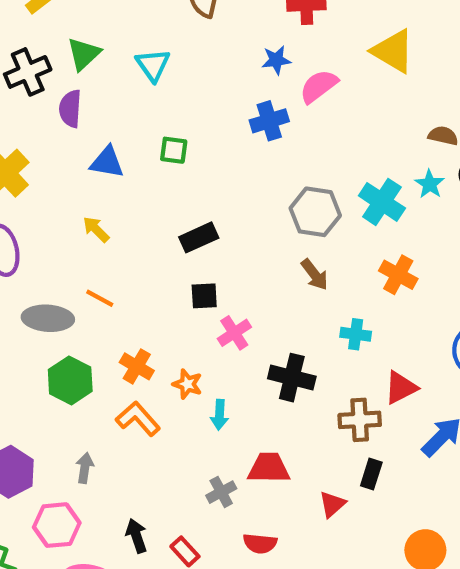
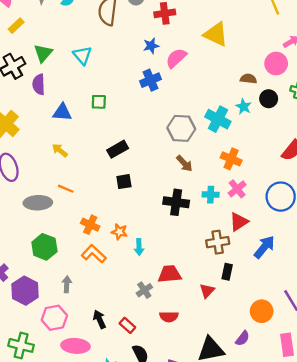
pink cross: (234, 333) -> (237, 189), moved
black cross: (292, 378) -> (176, 202), moved
green hexagon: (70, 380) -> (44, 247), moved

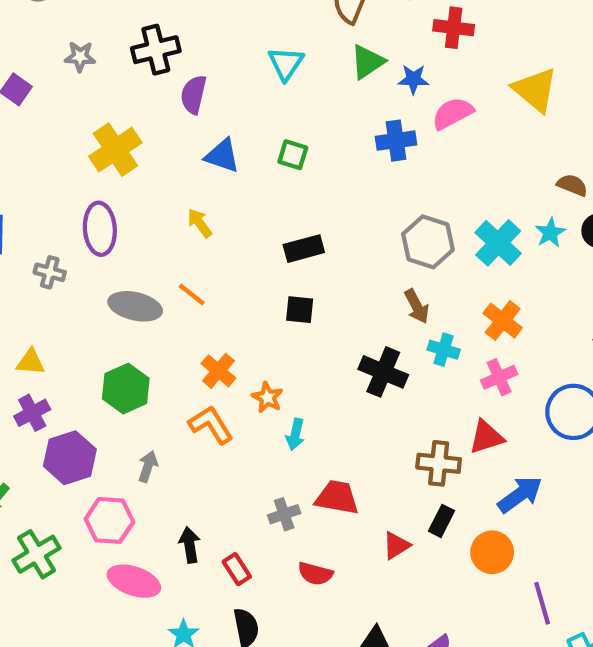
green triangle: (43, 53) -> (367, 62), moved
cyan cross: (211, 195) -> (444, 350), moved
orange circle: (262, 311) -> (492, 552), moved
green cross: (21, 345) -> (36, 554), turned 30

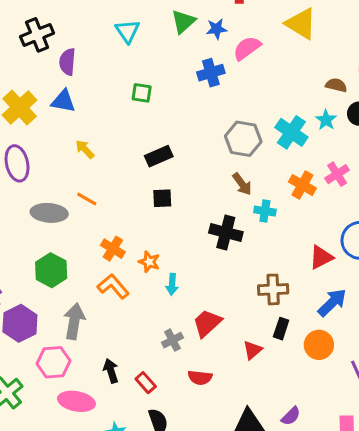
blue triangle: (222, 156) -> (63, 101), moved
pink cross: (499, 377) -> (337, 174), moved
red triangle: (486, 437) -> (321, 257), moved
gray arrow: (148, 466) -> (74, 321), size x1.6
red trapezoid: (337, 497) -> (207, 323), turned -44

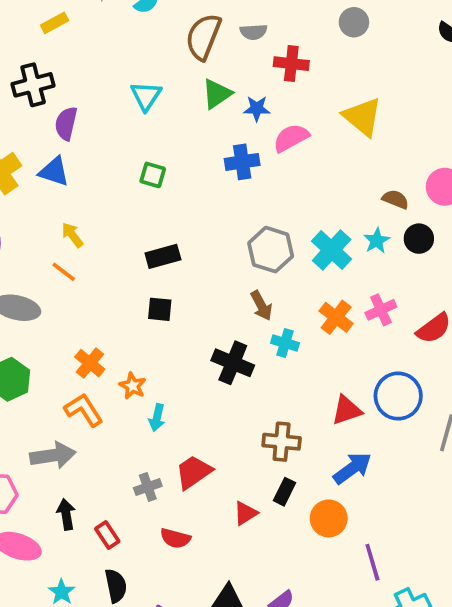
orange line: (87, 199) -> (64, 272), moved
gray arrow: (74, 321) -> (53, 455), moved, turned 64

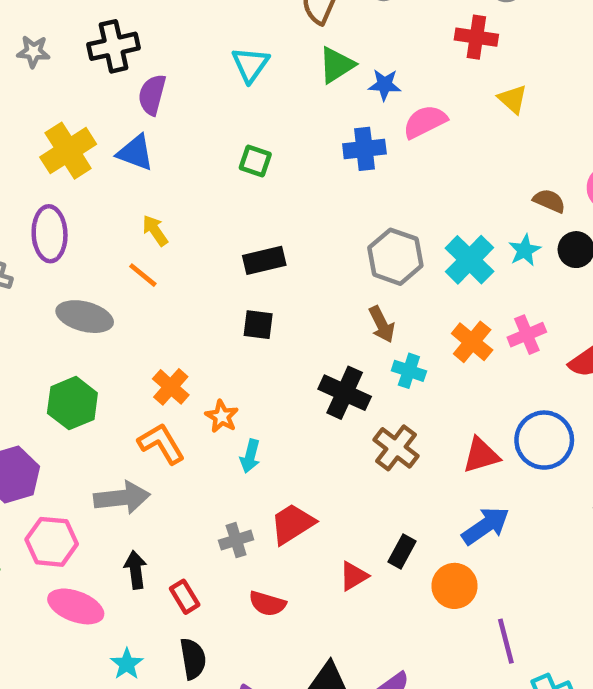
red cross: (291, 64) -> (476, 37), moved
yellow triangle: (362, 117) -> (513, 99), size x0.6
brown cross: (282, 442) -> (396, 448), moved, turned 30

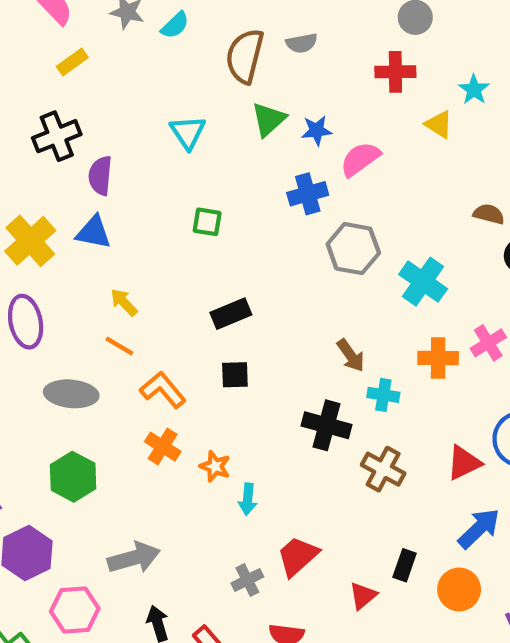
cyan star: (525, 250) -> (474, 90), moved
gray hexagon: (395, 257) -> (353, 249), moved
orange cross: (472, 342) -> (438, 358), turned -30
orange L-shape: (161, 444) -> (163, 390), moved

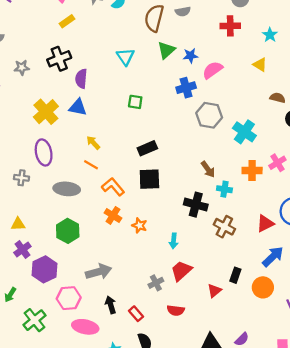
yellow triangle: (439, 124) -> (260, 65), moved
black square: (235, 375) -> (149, 179), size x1.5
cyan arrow: (248, 499) -> (174, 241), moved

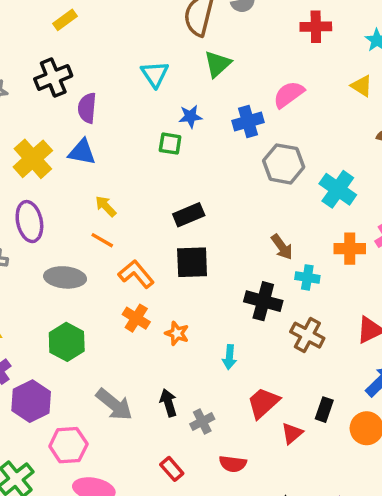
blue star: (190, 56) -> (190, 116), moved
red trapezoid: (181, 271) -> (263, 403), moved
gray arrow: (99, 272) -> (114, 405), turned 55
black arrow: (111, 305) -> (168, 403), moved

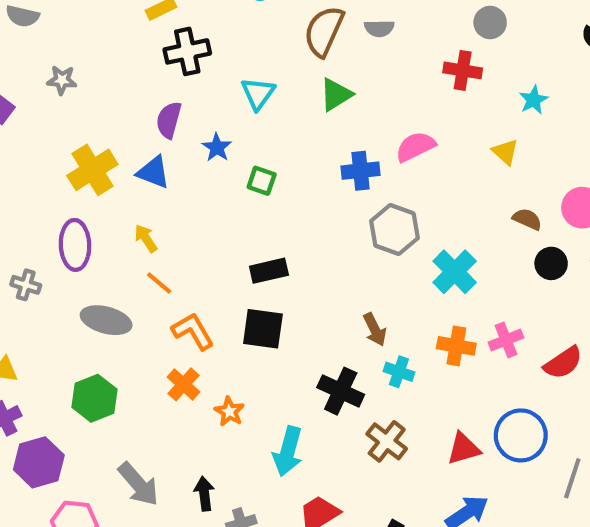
black cross: (53, 77) -> (187, 51), moved
blue star: (190, 116) -> (217, 147), moved, turned 30
yellow arrow: (106, 206) -> (146, 238), moved
cyan arrow: (229, 357) -> (288, 451), size x1.6

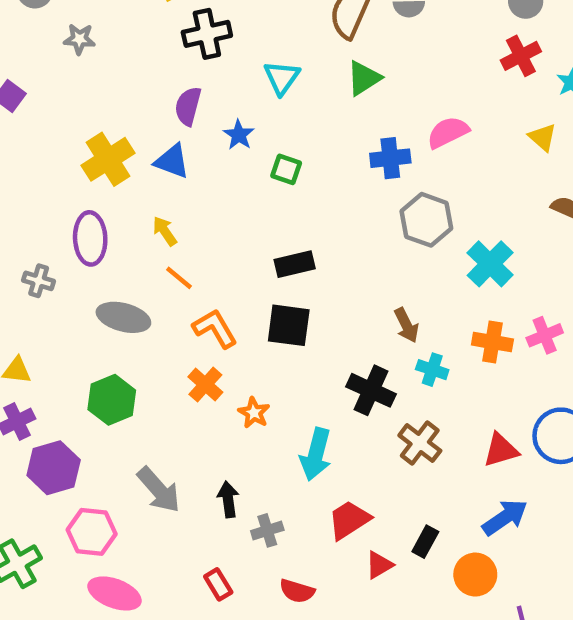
red cross: (463, 70) -> (521, 56), moved, turned -36
gray star: (62, 80) -> (79, 39), moved

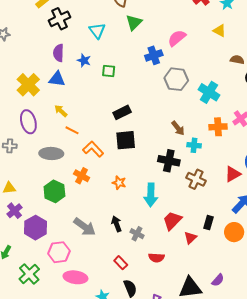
orange cross: (205, 385) -> (82, 176), moved
gray cross: (267, 530) -> (137, 234), turned -32

